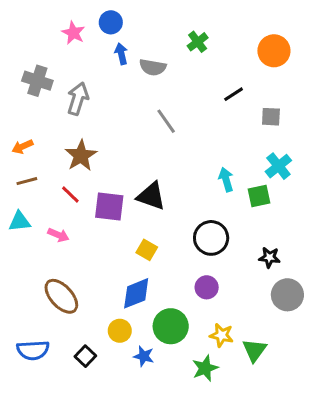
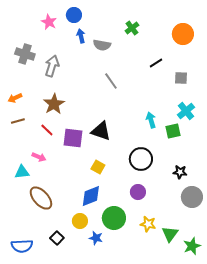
cyan triangle: (19, 221) -> (22, 172), moved
blue semicircle: (33, 350) -> (22, 246), moved
green star: (205, 368) -> (192, 246), moved

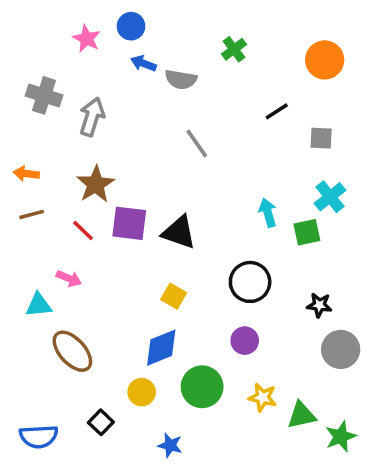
blue arrow: (81, 36) -> (143, 63), turned -56
orange arrow: (15, 98) -> (26, 174), turned 32
purple square: (73, 138) -> (129, 223), moved
green triangle: (170, 234) -> (302, 415), turned 42
blue star: (96, 238) -> (170, 445), moved

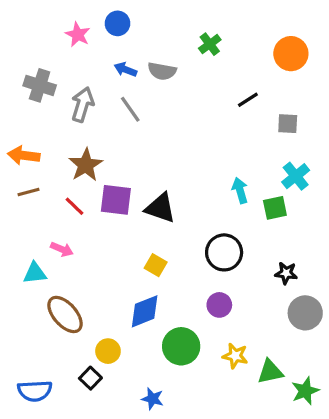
blue arrow: (143, 63) -> (125, 70), moved
gray line: (197, 143) -> (130, 109), moved
orange arrow: (26, 174) -> (24, 155), size x1.4
yellow circle: (142, 392) -> (108, 351), moved

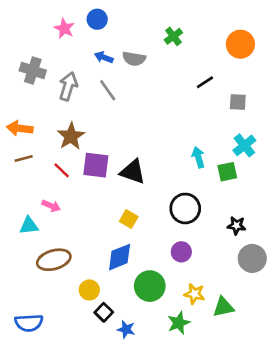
brown ellipse: (65, 314) -> (54, 260), turned -64
black square: (90, 378) -> (104, 312), moved
green star: (305, 391) -> (179, 323), moved

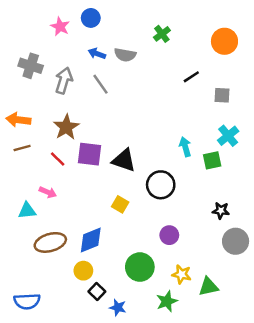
black circle: (185, 208) -> (161, 185), moved
blue diamond: (120, 257) -> (91, 240), moved

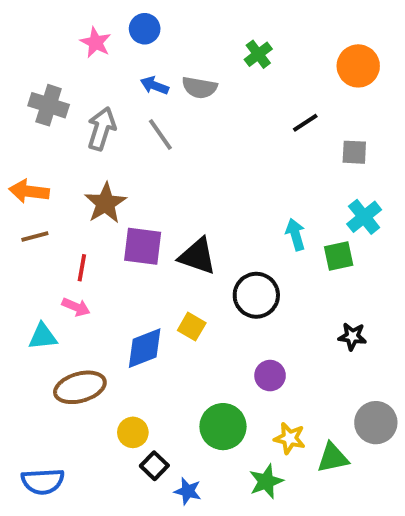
red line: (58, 159) -> (82, 268), moved, turned 56
blue diamond: (91, 240) -> (145, 348), moved
gray circle: (236, 241) -> (376, 423), moved

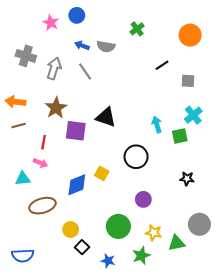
black triangle: (198, 256) -> (106, 117), moved
blue star: (188, 491) -> (108, 261), moved

